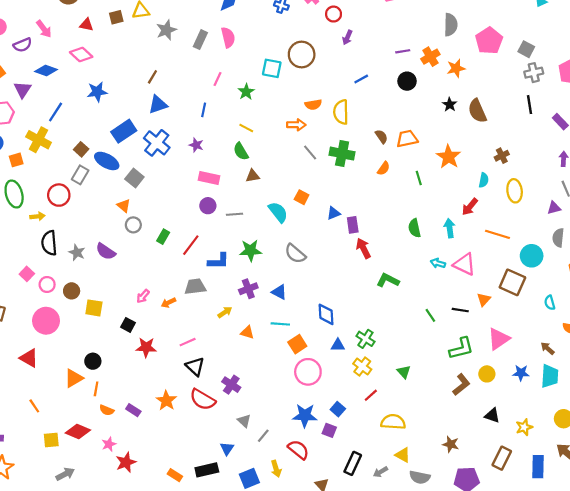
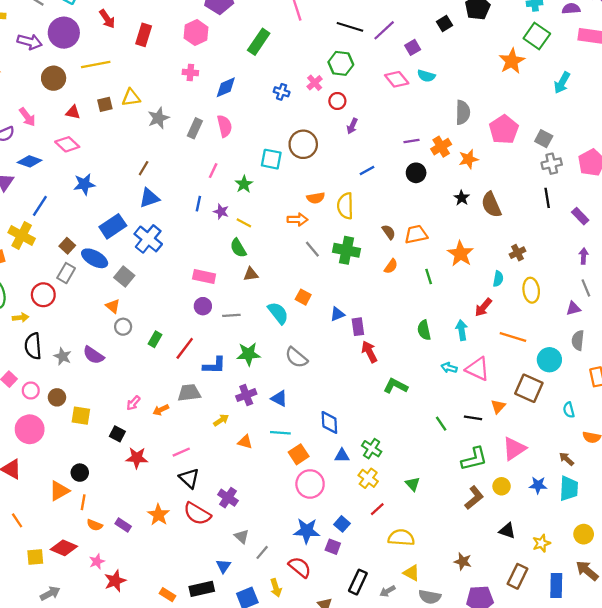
purple star: (196, 145) -> (221, 212), moved

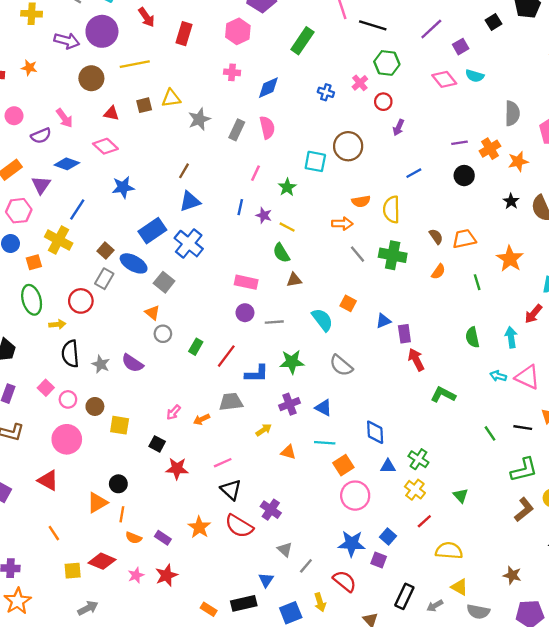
black line: (350, 27) -> (373, 25), moved
red star: (115, 581) -> (166, 575), moved

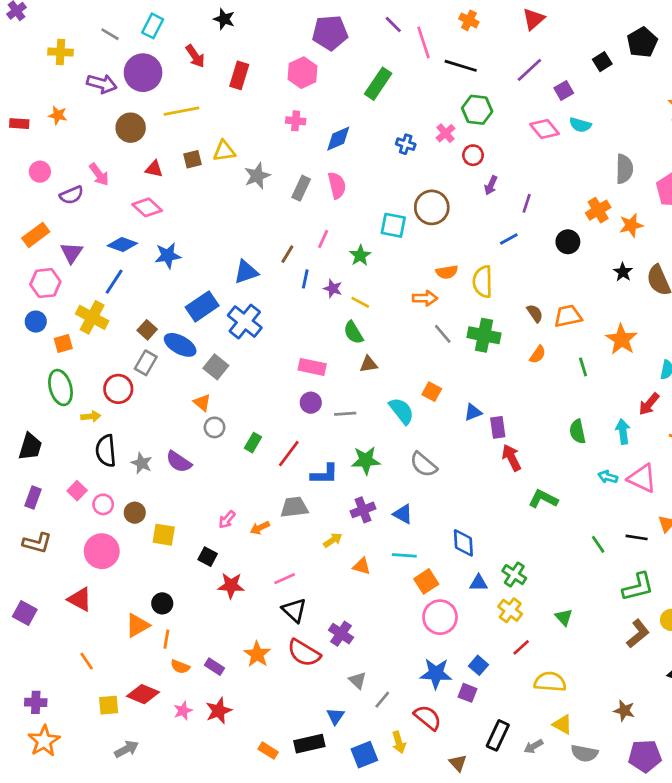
purple line: (459, 143) -> (527, 203), moved, turned -63
blue diamond: (67, 164) -> (122, 245), moved
brown line: (184, 171) -> (287, 254), moved

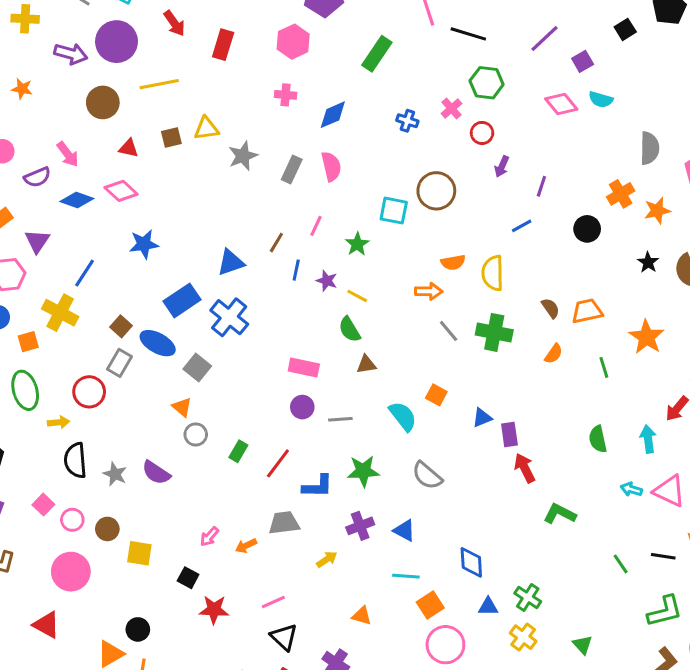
blue diamond: (122, 245) -> (77, 200), moved
orange triangle: (362, 566) -> (362, 616), moved

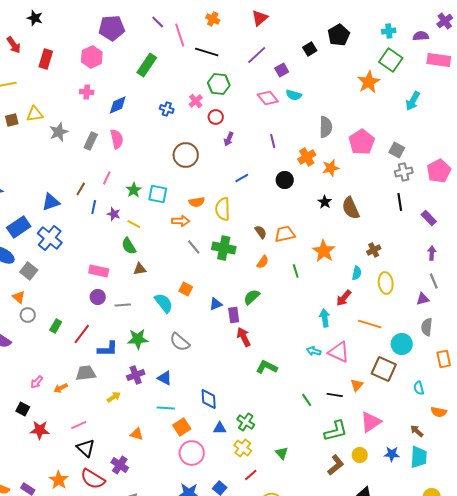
purple line: (541, 186) -> (273, 141), moved, turned -32
cyan square: (394, 211) -> (158, 194), moved
green semicircle: (598, 439) -> (252, 297), moved, turned 60

